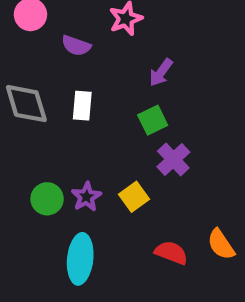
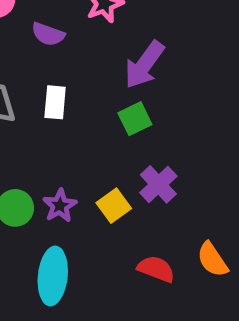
purple arrow: (161, 73) -> (144, 65), size x1.5
purple cross: (173, 159) -> (158, 184), moved

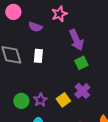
purple arrow: (144, 65) -> (76, 40), turned -60
green square: (135, 119) -> (81, 63), moved

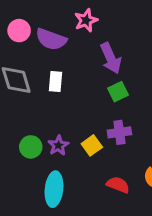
pink circle: (13, 12) -> (19, 31), moved
purple semicircle: (35, 27) -> (51, 39), size x1.5
purple cross: (82, 91) -> (119, 132), turned 35

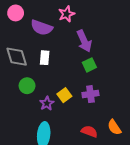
pink circle: (19, 31) -> (16, 13), moved
yellow square: (92, 145) -> (64, 95), moved
green circle: (31, 147) -> (27, 86), moved

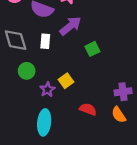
purple arrow: (84, 41) -> (70, 26), moved, turned -105
purple cross: (90, 94) -> (123, 92), moved
red semicircle: (89, 131) -> (88, 109), moved

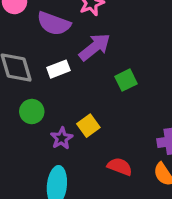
white rectangle: (45, 41) -> (58, 69), turned 64

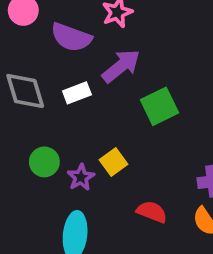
green square: (126, 80) -> (159, 106), size x1.4
green circle: (32, 112) -> (44, 162), moved

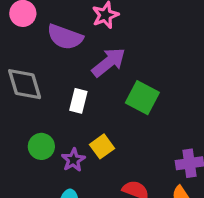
white rectangle: (77, 93) -> (78, 101), moved, turned -55
green square: (159, 106) -> (142, 98), turned -36

